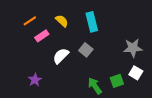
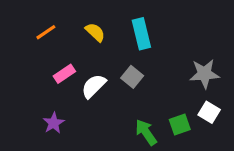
pink rectangle: (42, 36) -> (64, 74), moved

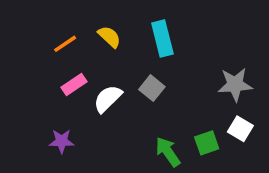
orange line: (46, 32) -> (65, 44), moved
purple star: (54, 123) -> (62, 141), turned 30

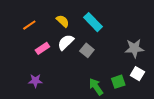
cyan rectangle: (162, 38) -> (93, 22), turned -30
orange line: (65, 44) -> (29, 25), moved
white semicircle: (108, 99) -> (66, 42), moved

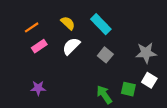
pink rectangle: (42, 48) -> (39, 46), moved
gray square: (87, 50) -> (105, 55), moved
green square: (118, 82) -> (128, 89), turned 32

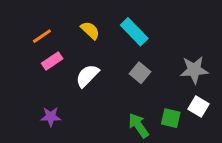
white semicircle: (71, 46) -> (87, 76), moved

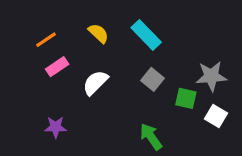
green square: (171, 118) -> (186, 98), moved

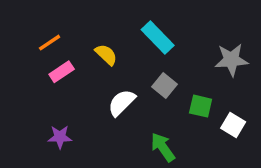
yellow semicircle: (98, 33) -> (106, 55), moved
gray star: (211, 76) -> (231, 60), moved
white semicircle: (95, 83) -> (122, 103), moved

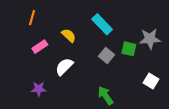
orange line: (50, 43) -> (32, 18), moved, turned -40
white semicircle: (122, 103) -> (64, 67), moved
green square: (201, 106) -> (129, 49), moved

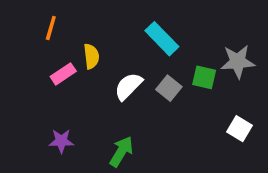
yellow semicircle: (69, 35) -> (91, 56), moved, turned 40
white semicircle: (64, 67) -> (128, 86), moved
green arrow: (105, 96) -> (121, 152), moved, turned 66

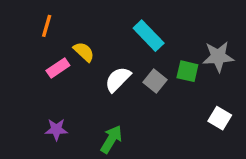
yellow semicircle: (91, 56) -> (84, 52), turned -40

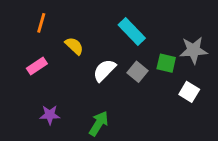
pink rectangle: (58, 68) -> (37, 66), moved
white square: (220, 118) -> (189, 92), moved

